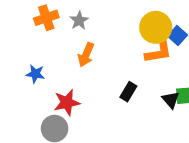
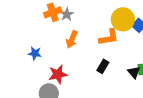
orange cross: (46, 18) -> (53, 12), moved
orange L-shape: (158, 52) -> (109, 37), moved

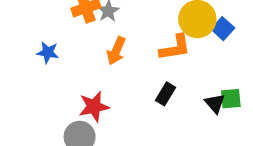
blue star: (35, 53) -> (48, 52), moved

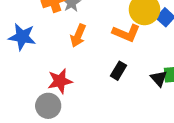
orange L-shape: (175, 48) -> (126, 33), turned 32
blue star: (48, 52) -> (22, 37), size x1.5

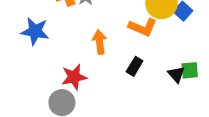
orange arrow: (78, 36) -> (100, 42), moved, turned 150

